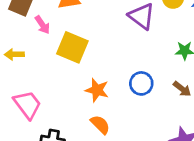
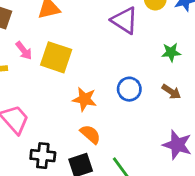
pink arrow: (42, 25) -> (24, 51), moved

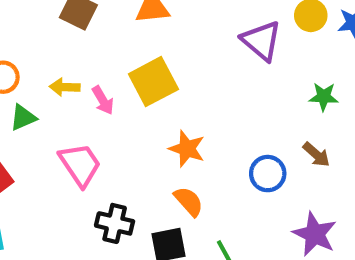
pink arrow: (24, 51) -> (103, 100), moved
yellow square: (56, 57) -> (153, 82), turned 36
blue circle: (129, 89) -> (268, 174), moved

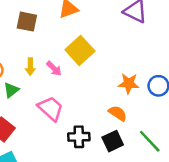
yellow arrow: (65, 87) -> (30, 67), turned -77
orange star: (187, 149) -> (129, 84), moved

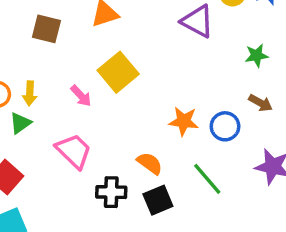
yellow arrow: (30, 67) -> (30, 93), moved
orange semicircle: (118, 113) -> (150, 163), moved
green line: (150, 141) -> (207, 179), moved

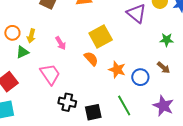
yellow square: (118, 72) -> (101, 37), moved
orange semicircle: (150, 163) -> (91, 59), moved

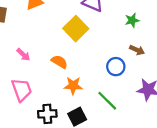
yellow square: (101, 37) -> (76, 29), moved
orange star: (117, 70) -> (73, 86), moved
pink trapezoid: (50, 74) -> (22, 90), turned 30

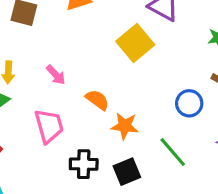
orange semicircle: (59, 62) -> (97, 100), moved

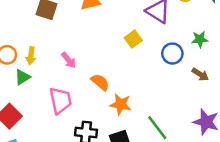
yellow square: (135, 43) -> (133, 39), size x0.6
blue circle: (189, 103) -> (172, 54), moved

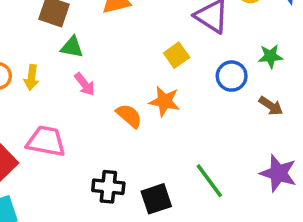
green triangle: (22, 77) -> (72, 47), moved, turned 42
pink trapezoid: (60, 100) -> (46, 141), moved, turned -68
orange star: (121, 104) -> (164, 101), moved

